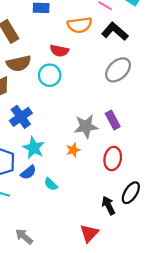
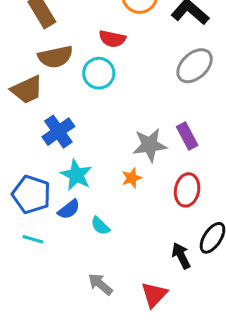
gray arrow: (24, 236) -> (100, 284), moved

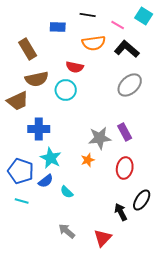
blue cross: (58, 132) -> (39, 129), turned 35

